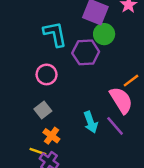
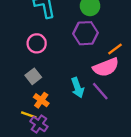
purple hexagon: (86, 52) -> (85, 33), moved
pink semicircle: (121, 100) -> (106, 67), turned 100

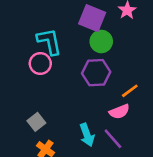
pink circle: (37, 43) -> (40, 64), moved
pink semicircle: (106, 67) -> (119, 112), size x0.7

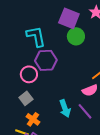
pink circle: (40, 64) -> (29, 74), moved
purple hexagon: (96, 73) -> (46, 60), moved

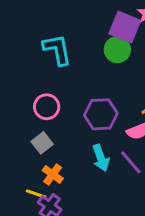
purple square: (69, 18) -> (125, 27), moved
purple hexagon: (46, 60) -> (101, 114), moved

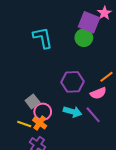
pink circle: (47, 107) -> (43, 112), moved
cyan arrow: (101, 158) -> (73, 112), turned -54
yellow line: (36, 194) -> (24, 124), moved

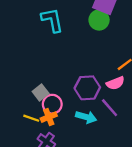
purple hexagon: (73, 82) -> (87, 88), moved
cyan arrow: (73, 112) -> (86, 117), moved
orange cross: (40, 123) -> (49, 117), turned 32

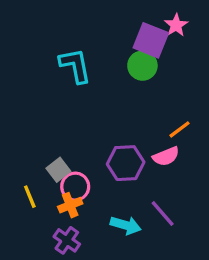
purple line: (110, 108) -> (163, 214), moved
cyan arrow: (86, 117) -> (126, 225), moved
yellow line: (31, 118) -> (30, 197), moved, turned 49

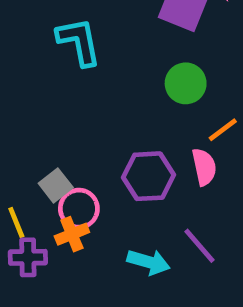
green circle: (142, 66) -> (186, 83), moved
pink semicircle: (166, 156) -> (204, 167), turned -80
purple cross: (67, 240) -> (28, 257), moved, turned -36

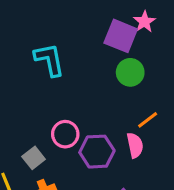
green circle: (186, 83) -> (130, 72), moved
pink circle: (79, 209) -> (65, 134), moved

